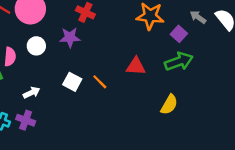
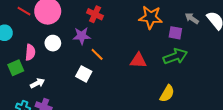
purple square: (179, 34) -> (175, 33), turned -32
orange line: (100, 82) -> (97, 54), moved
white arrow: (32, 93) -> (37, 83), moved

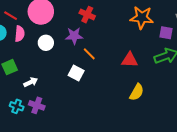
red line: (24, 11) -> (11, 16), moved
pink semicircle: (30, 52) -> (20, 34), moved
yellow semicircle: (167, 93) -> (137, 92), moved

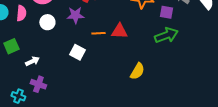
orange line: (89, 54) -> (98, 33), moved, turned -48
red triangle: (130, 60) -> (119, 31), moved
cyan cross: (17, 106) -> (18, 96), moved

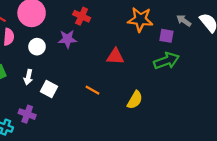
orange line: (98, 33) -> (92, 90), moved, turned 32
white square: (77, 52) -> (49, 89), moved
white arrow: (32, 61) -> (28, 77), moved, turned 128

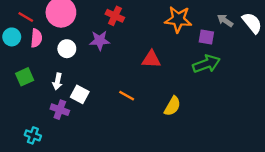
purple cross: (27, 114) -> (60, 110), moved

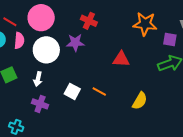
white circle: (67, 49) -> (46, 50), size x1.6
white square: (80, 94) -> (72, 91), moved

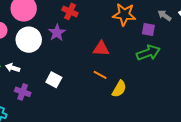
purple star: (75, 43) -> (57, 33), turned -30
white arrow: (38, 79) -> (13, 68), moved, turned 96
orange line: (99, 91) -> (100, 75), moved

